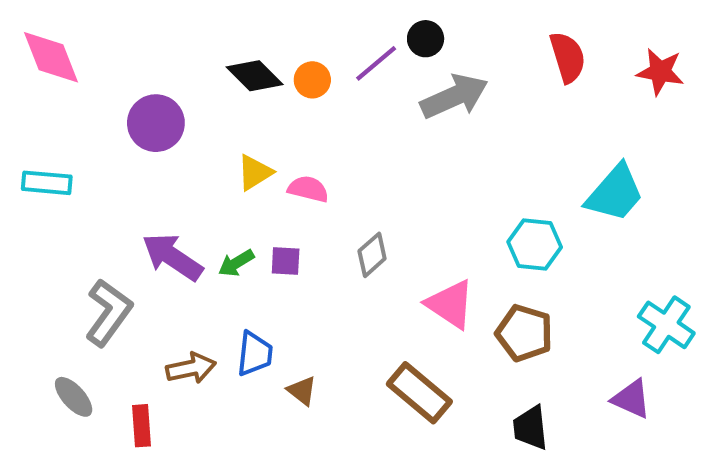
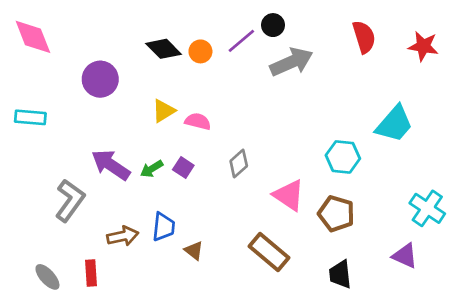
purple square: (286, 261) -> (183, 167), turned 30
gray ellipse: (74, 397) -> (47, 277), moved

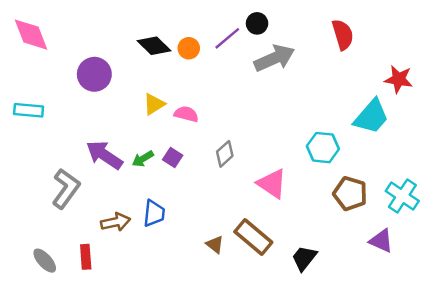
red star: (423, 46) -> (399, 79), moved
brown pentagon: (336, 214) -> (350, 194), moved
brown triangle: (194, 251) -> (215, 244), moved
black trapezoid: (340, 274) -> (304, 258), moved, turned 44

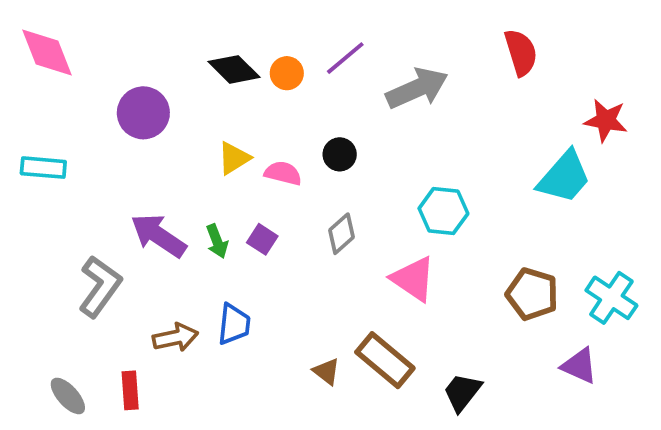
black circle: (257, 23) -> (340, 154), moved
cyan hexagon: (323, 148) -> (443, 211), moved
green arrow: (143, 159) -> (217, 241), turned -80

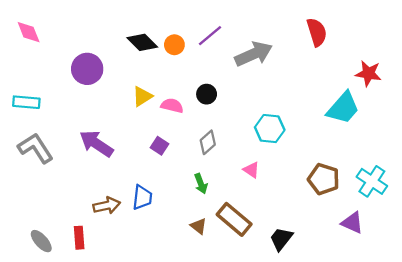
pink diamond: (47, 52) -> (29, 32), size x0.7
green arrow: (217, 241) -> (201, 184), moved
pink triangle: (413, 279) -> (251, 170), size x0.6
gray L-shape: (100, 286) -> (35, 148), moved, turned -69

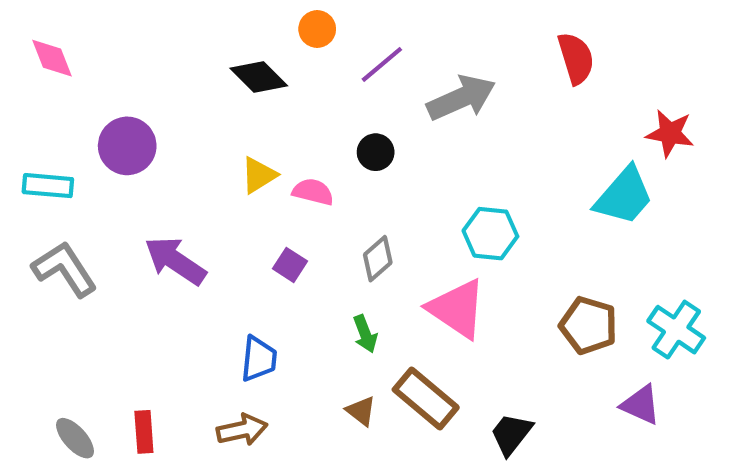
orange circle: (174, 45) -> (317, 29), moved
purple circle: (87, 69) -> (127, 146), moved
black circle: (207, 94) -> (376, 152), moved
pink triangle: (251, 170) -> (457, 309), size x2.0
brown arrow: (107, 205) -> (242, 430), moved

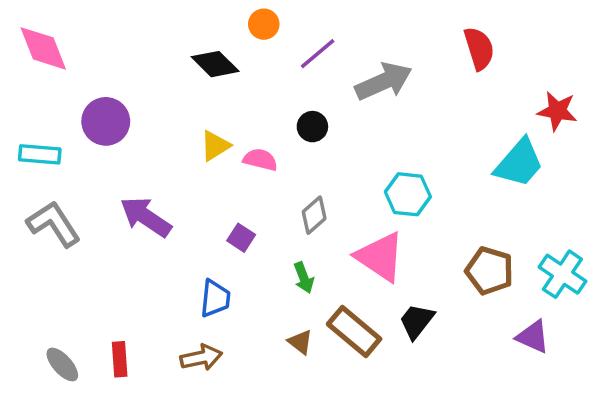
pink diamond: (52, 58) -> (43, 48), size x1.4
purple square: (290, 265) -> (241, 238), moved
black trapezoid: (511, 434) -> (417, 321), moved

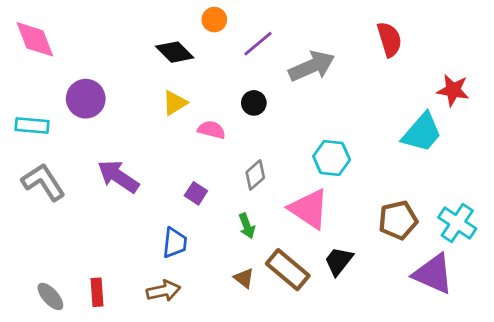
yellow triangle: (215, 146) -> (175, 103), moved
brown pentagon: (490, 271) -> (398, 220), turned -30
purple triangle: (533, 337) -> (433, 274), size x1.5

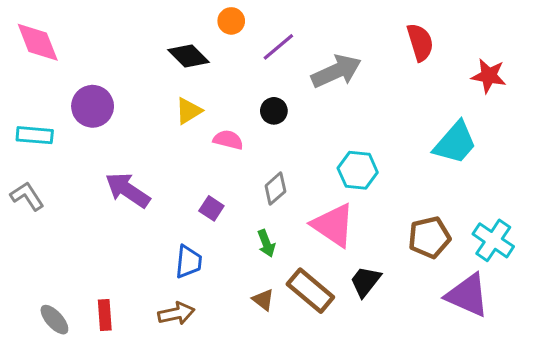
red star: (453, 90) -> (489, 76), moved
gray L-shape: (43, 182) -> (27, 196), moved, size x0.7

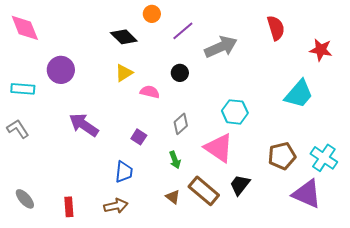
gray ellipse: (54, 320) -> (25, 199), moved

